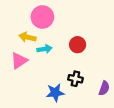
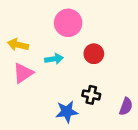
pink circle: (42, 17) -> (68, 23), moved
yellow arrow: (28, 37) -> (18, 45), moved

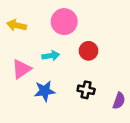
yellow arrow: (18, 45) -> (17, 25), moved
blue star: (67, 112) -> (45, 91), moved

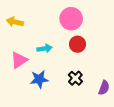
pink circle: (64, 22) -> (71, 19), moved
black cross: (86, 90) -> (75, 78), turned 32

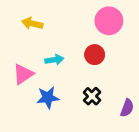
pink circle: (71, 19) -> (109, 21), moved
yellow arrow: (15, 22) -> (32, 23), moved

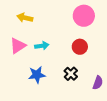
red circle: (95, 55) -> (80, 47), moved
pink triangle: (23, 74) -> (18, 46), moved

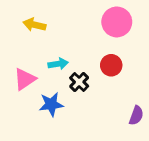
pink triangle: (18, 46) -> (25, 79), moved
black cross: (71, 74) -> (79, 82), moved

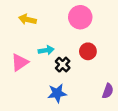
pink circle: (117, 22) -> (80, 17), moved
blue star: (51, 104) -> (57, 93), moved

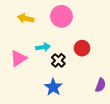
pink circle: (80, 17) -> (61, 16), moved
blue star: (57, 93) -> (53, 87), turned -30

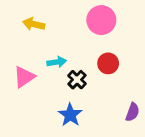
pink circle: (61, 16) -> (101, 20), moved

